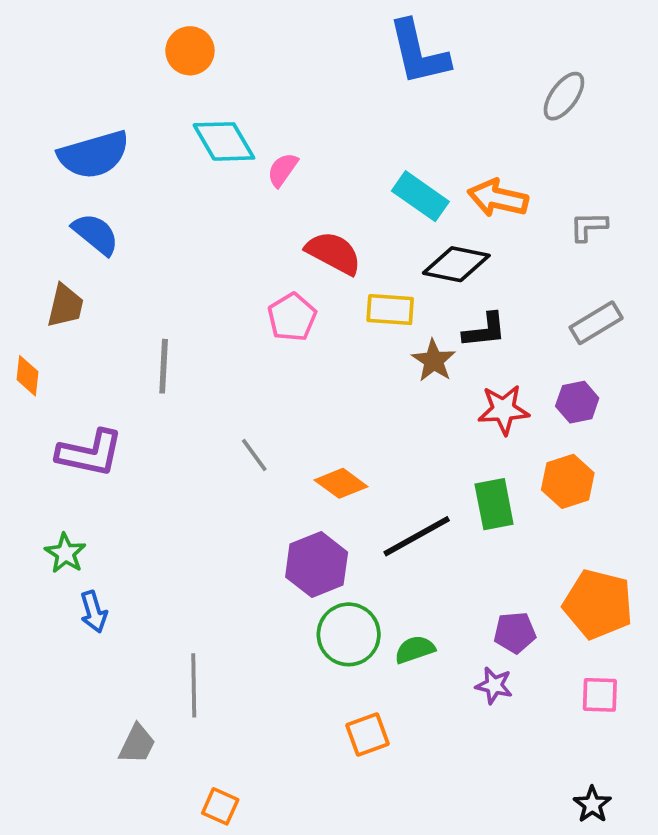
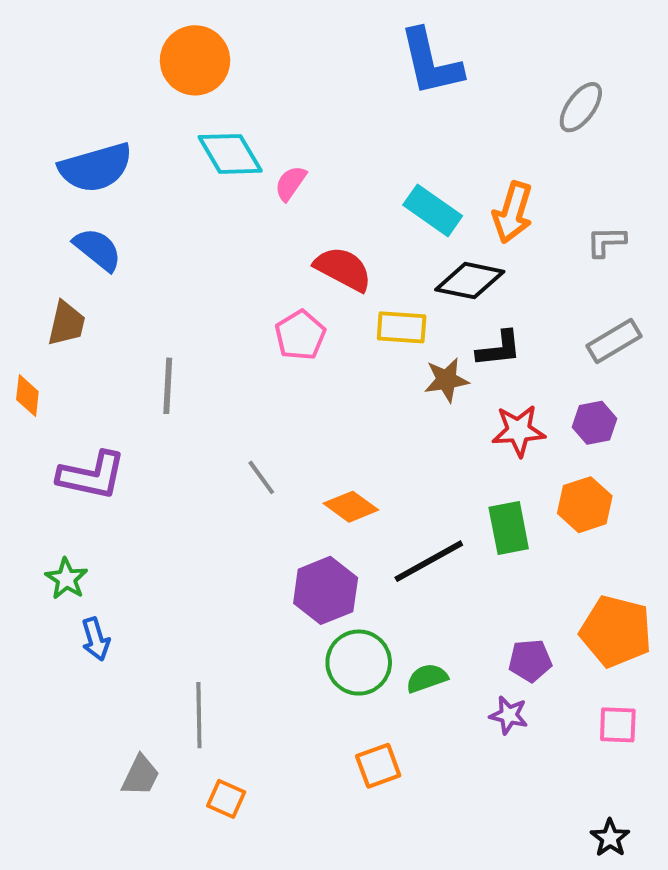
orange circle: (190, 51) -> (195, 60), size x1.4
orange arrow: (498, 198) -> (513, 212), turned -86
brown star: (434, 361) -> (446, 380), turned 30
orange square: (220, 806) -> (226, 799), moved

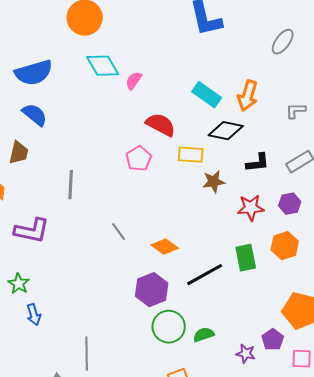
black L-shape: (499, 349) -> (258, 163), moved
purple pentagon: (530, 661) -> (273, 340), moved, turned -30

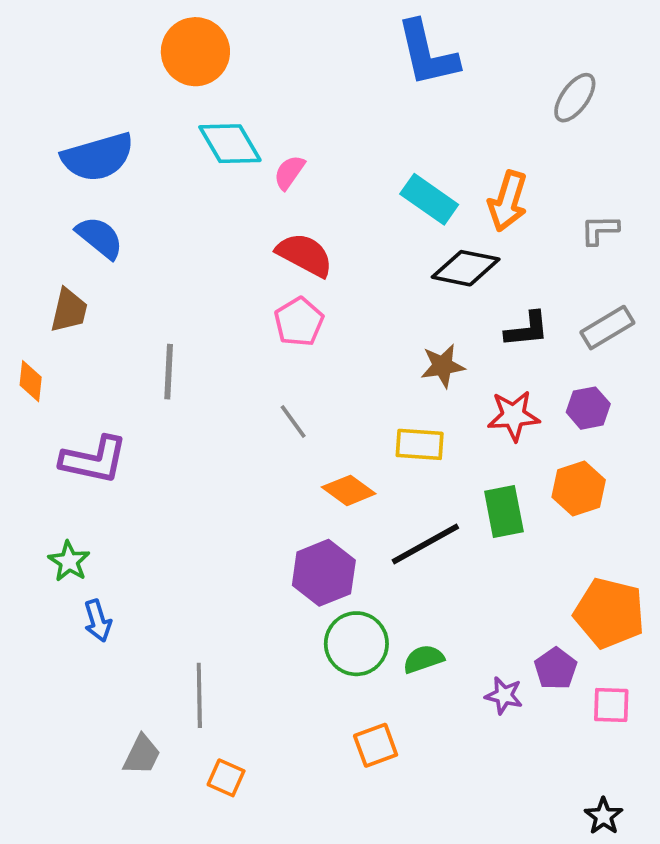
red semicircle: (161, 125) -> (305, 255), moved
yellow rectangle: (191, 155) -> (420, 444), moved
gray line: (119, 232) -> (293, 421), moved

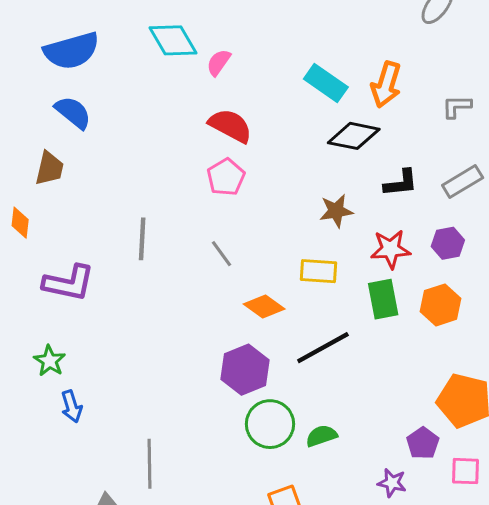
gray line: (169, 372) -> (142, 239), moved
green rectangle: (504, 511) -> (383, 299), moved
purple star: (504, 695) -> (392, 483), moved

